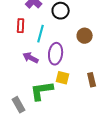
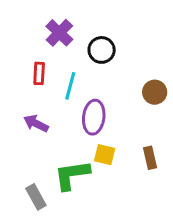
brown circle: (85, 36) -> (155, 92), moved
purple arrow: (31, 58) -> (36, 123), moved

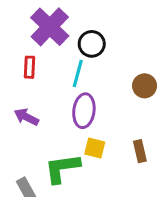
purple cross: (59, 33) -> (50, 27), size x1.4
cyan line: (70, 86) -> (78, 73), moved

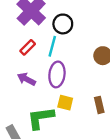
red rectangle: (30, 67) -> (28, 47), moved, turned 42
purple arrow: (26, 117) -> (26, 79), moved

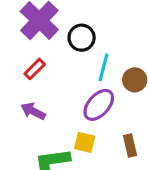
cyan line: (52, 46) -> (103, 67), moved
purple ellipse: (57, 74) -> (99, 105), moved, turned 35

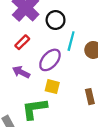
purple ellipse: (99, 105) -> (50, 60), moved
yellow square: (85, 142) -> (52, 87), moved

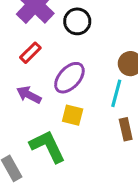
cyan line: (71, 41) -> (116, 93), moved
green L-shape: (34, 109) -> (48, 146), turned 72

